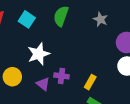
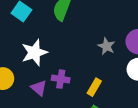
gray star: (100, 19) -> (106, 46), moved

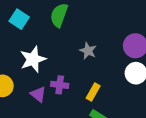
gray star: (106, 46) -> (88, 51), moved

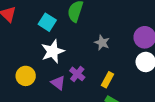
cyan square: (19, 19) -> (47, 22), moved
purple cross: (60, 85) -> (77, 74), turned 32

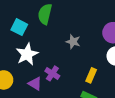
yellow rectangle: (107, 80) -> (91, 75), moved

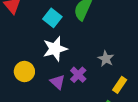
gray star: (73, 42) -> (106, 59), moved

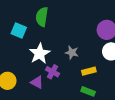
white star: (55, 49) -> (40, 54), moved
yellow rectangle: (120, 85) -> (89, 71), turned 56

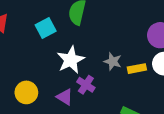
cyan square: (19, 30) -> (46, 28), turned 35
yellow rectangle: (89, 71) -> (137, 69), moved

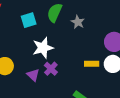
gray star: (113, 62) -> (78, 22), moved

